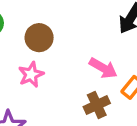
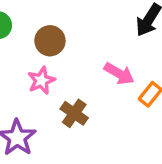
brown cross: (97, 105) -> (74, 113), moved, turned -30

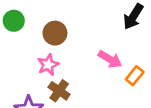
brown cross: (74, 113) -> (59, 91), moved

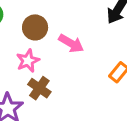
pink arrow: (110, 59) -> (71, 43), moved

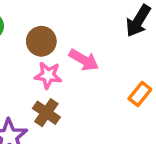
pink star: (28, 61) -> (48, 75), moved, turned 30

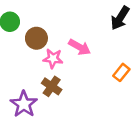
brown circle: (41, 41) -> (36, 38), moved

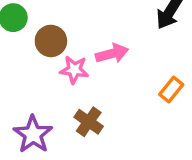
pink arrow: (80, 47) -> (112, 54), turned -45
brown cross: (52, 86) -> (89, 122), moved

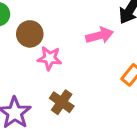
pink arrow: (112, 54) -> (100, 35), moved

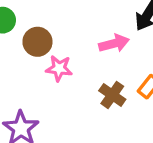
brown cross: (62, 102) -> (112, 95), moved

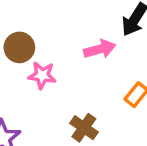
brown cross: (112, 95) -> (84, 128), moved

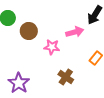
pink star: (42, 75) -> (52, 47), moved

